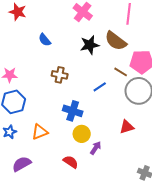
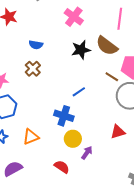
blue semicircle: (45, 40) -> (36, 45), turned -40
brown cross: (60, 75) -> (33, 69), moved, turned 35
blue line: (100, 87) -> (79, 92), moved

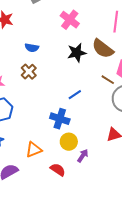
orange triangle: (31, 137) -> (34, 150), moved

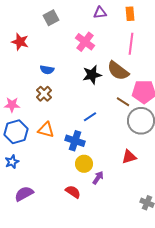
orange triangle: (34, 150) -> (46, 130), moved, turned 36

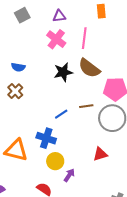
purple triangle: (100, 13) -> (59, 16), moved
pink line: (131, 44) -> (84, 38), moved
brown line: (123, 102) -> (86, 106), moved, turned -40
orange triangle: (46, 130) -> (16, 150), moved, size x1.4

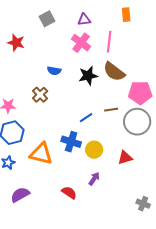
blue semicircle: (18, 67) -> (54, 71), moved
yellow circle: (55, 161) -> (94, 150), moved

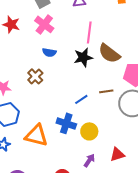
pink line: (109, 42) -> (89, 32), moved
pink cross: (81, 43) -> (44, 24), moved
red triangle: (125, 158) -> (117, 154), moved

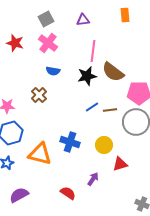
blue line: (81, 99) -> (92, 107), moved
yellow circle: (89, 131) -> (104, 145), moved
red triangle: (117, 154) -> (120, 164), moved

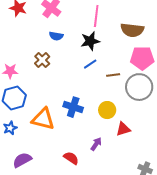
brown semicircle: (113, 72) -> (132, 30), moved, turned -30
blue line: (92, 107) -> (90, 64), moved

